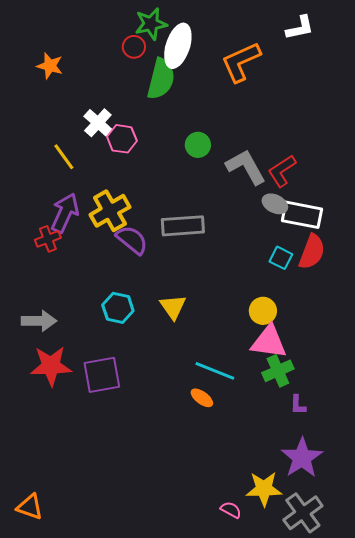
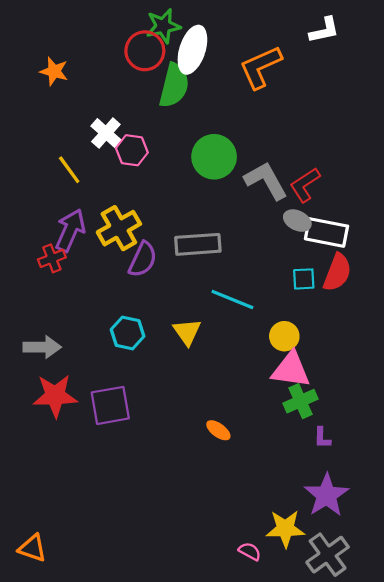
red circle: (134, 47) -> (145, 51), size x1.6
green circle: (198, 145) -> (214, 157), size x1.6
purple semicircle: (132, 240) -> (143, 259), turned 76
cyan square: (281, 258) -> (304, 279), turned -30
cyan line: (215, 371) -> (232, 299), moved

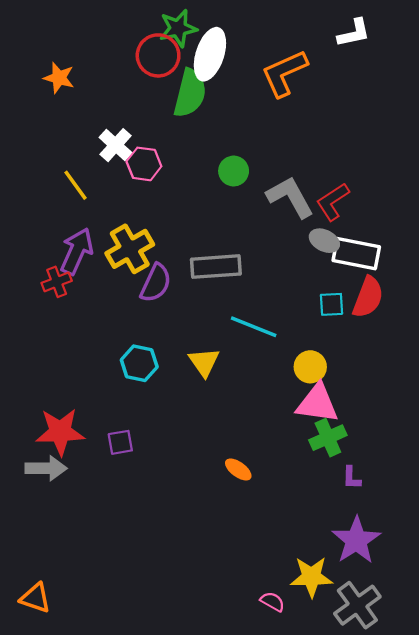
green circle: (214, 157) -> (234, 171), size x0.6
gray arrow: (42, 347) -> (46, 468), moved
purple square: (110, 405) -> (120, 442), size x0.6

